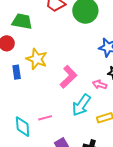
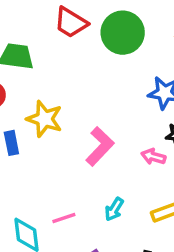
cyan arrow: (81, 105) -> (114, 209), moved, size x0.6

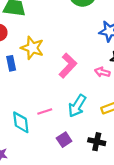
cyan arrow: (114, 209) -> (77, 106), size x1.5

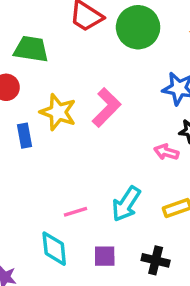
pink L-shape: (68, 66) -> (106, 107), moved
cyan diamond: (21, 122) -> (54, 249), moved
purple square: (64, 140) -> (105, 256), turned 32

